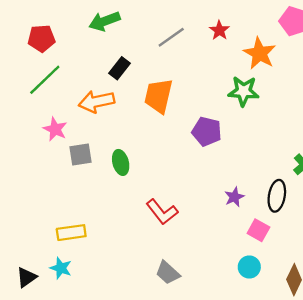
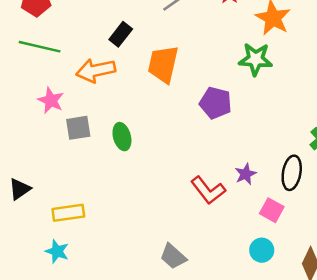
green line: (45, 80) -> (40, 47), turned 57
red L-shape: (162, 212) -> (208, 190), moved
black triangle: (26, 277) -> (20, 189), moved

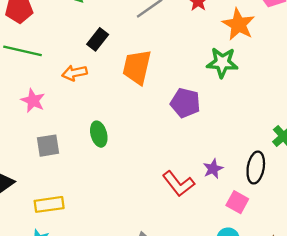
orange arrow: (96, 70) -> (75, 73), size x0.7
gray square: (78, 128) -> (48, 146), moved

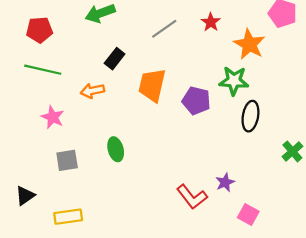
purple pentagon: (185, 103) -> (196, 101), moved
black ellipse: (256, 168) -> (250, 116), moved

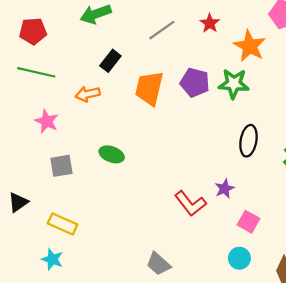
purple pentagon: (196, 101) -> (195, 83), moved
black ellipse: (250, 116) -> (249, 141), moved
green ellipse: (116, 149) -> (112, 154), turned -55
yellow rectangle: (68, 217) -> (63, 224), turned 32

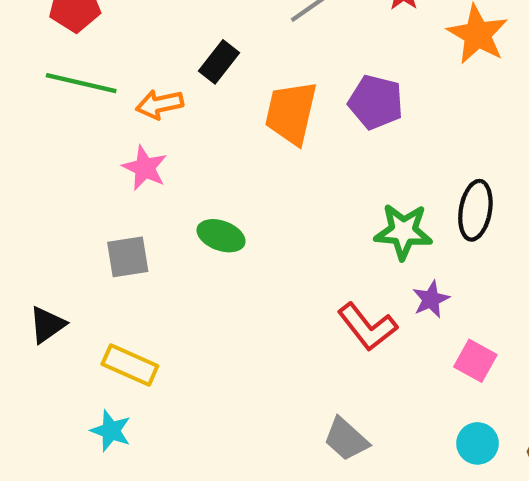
green star: (234, 84) -> (403, 231), moved
orange arrow: (88, 94) -> (160, 104), moved
pink star: (47, 121) -> (145, 168), moved
cyan circle: (239, 258) -> (478, 443), moved
gray trapezoid: (158, 264) -> (346, 439), moved

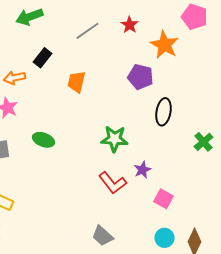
purple pentagon: (376, 102) -> (140, 77), moved
orange trapezoid: (291, 113) -> (76, 82), size x0.7
black ellipse: (475, 210) -> (163, 112), moved
green star: (403, 231) -> (114, 139), moved

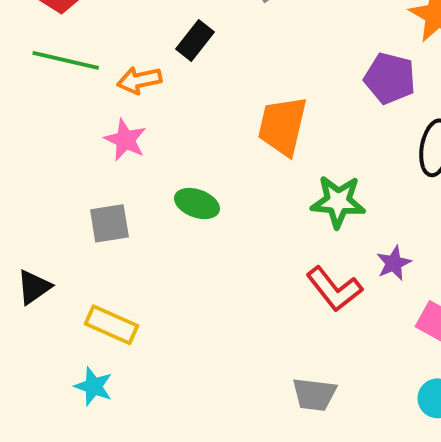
orange trapezoid: (76, 82) -> (282, 126), moved, size x1.4
gray trapezoid: (102, 236) -> (314, 394), turned -35

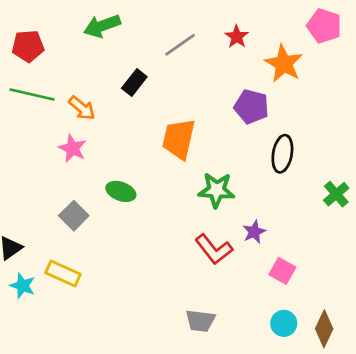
black rectangle: (195, 40) -> (134, 82), moved
orange arrow: (139, 80) -> (82, 108), turned -128
gray square: (109, 223) -> (74, 216), moved, turned -36
cyan star: (94, 386) -> (23, 286), moved

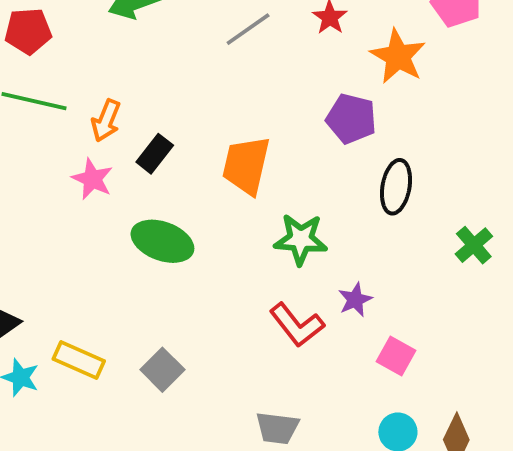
black rectangle: (134, 82) -> (155, 154), moved
orange arrow: (82, 108) -> (106, 121), turned 72
green ellipse: (121, 191) -> (162, 241), size x1.4
gray square: (74, 216) -> (162, 370), moved

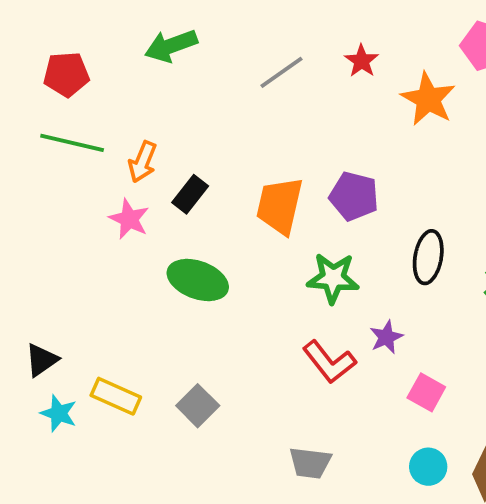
purple pentagon: (351, 119) -> (354, 196), moved
black ellipse: (396, 187) -> (428, 257), moved

